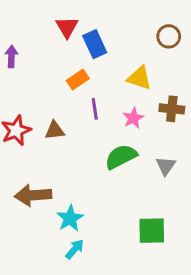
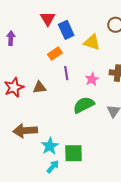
yellow triangle: (139, 78) -> (92, 42), moved
green square: (152, 231) -> (73, 153), moved

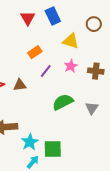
blue rectangle: (66, 30) -> (53, 16), moved
purple line: (66, 73) -> (46, 71), turned 48
pink star: (92, 79) -> (71, 66), moved

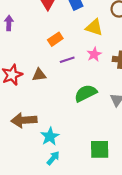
purple line: (46, 71) -> (67, 60), turned 32
green square: (53, 149) -> (100, 149), moved

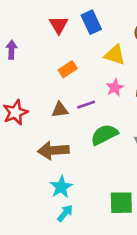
purple line: (67, 60) -> (86, 105), moved
brown triangle: (39, 75) -> (60, 110), moved
brown arrow: (24, 120) -> (53, 150), moved

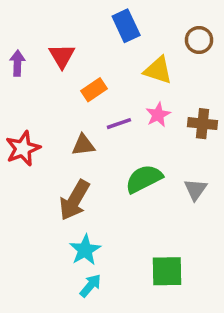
red triangle: (59, 25) -> (62, 56), moved
purple line: (86, 105) -> (119, 124), moved
brown arrow: (53, 150) -> (74, 200), turned -56

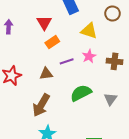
red triangle: (62, 56) -> (44, 23), moved

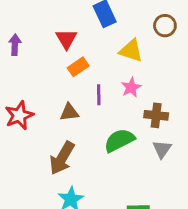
purple line: (67, 61) -> (99, 95), turned -72
brown cross: (115, 61) -> (156, 115), moved

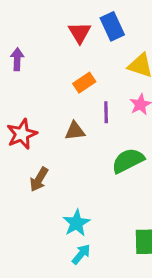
red triangle: (66, 39) -> (80, 33), moved
brown arrow: (62, 158) -> (39, 179), moved, size x0.7

